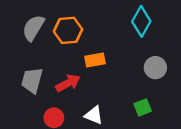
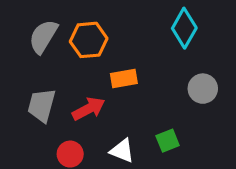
green square: (143, 107) -> (168, 141), moved

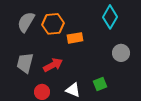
orange rectangle: (124, 79) -> (75, 38), moved

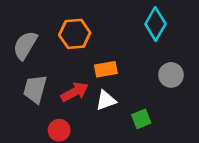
gray semicircle: (26, 22) -> (25, 45), moved
orange rectangle: (75, 38) -> (106, 69), moved
white triangle: (73, 90) -> (106, 100), moved, turned -42

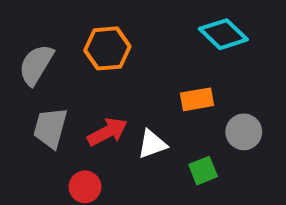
cyan diamond: (155, 24) -> (223, 34), turned -76
orange rectangle: (106, 69) -> (197, 99), moved
gray circle: (171, 75) -> (244, 132), moved

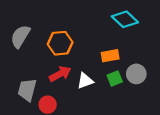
orange hexagon: (107, 48) -> (60, 43), moved
gray trapezoid: (50, 128) -> (27, 90), moved
green square: (203, 171) -> (115, 78), moved

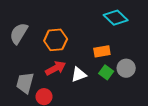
green square: (115, 78) -> (106, 72), turned -32

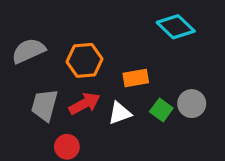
gray semicircle: (19, 33) -> (29, 51), turned 35
orange rectangle: (102, 51) -> (136, 78), moved
gray trapezoid: (25, 83) -> (45, 105), moved

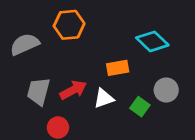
cyan diamond: (176, 27) -> (152, 41), moved
orange hexagon: (85, 60) -> (69, 25), moved
green square: (161, 110) -> (140, 107), moved

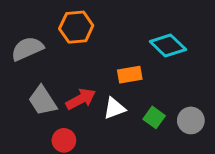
gray circle: (166, 90) -> (191, 120), moved
gray trapezoid: (39, 91) -> (43, 101), turned -48

